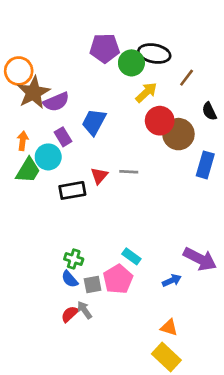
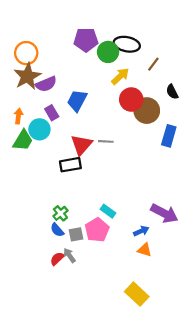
orange circle: (19, 71) -> (26, 53), moved
red triangle: (99, 176) -> (81, 145), size x1.5
black rectangle: (72, 190) -> (70, 165), moved
green cross: (74, 259) -> (60, 213), turned 32
orange triangle: (169, 327) -> (144, 250), moved

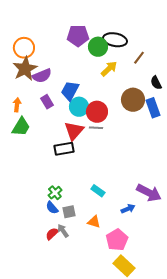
red circle: (131, 99) -> (97, 112), moved
cyan circle: (39, 129) -> (79, 107), moved
blue rectangle: (169, 136) -> (153, 108), moved, turned -36
pink pentagon: (97, 230) -> (117, 240), moved
orange triangle: (144, 250) -> (94, 222), moved

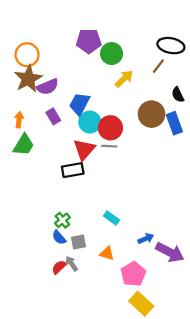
black ellipse: (115, 40) -> (171, 46), moved
purple arrow: (149, 193) -> (170, 252), moved

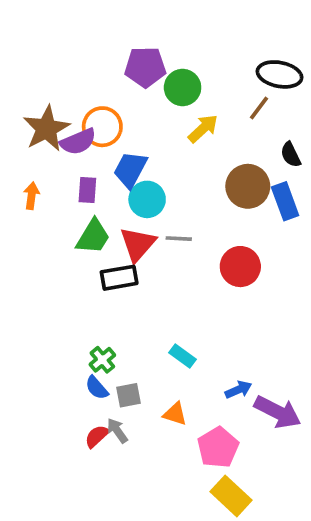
orange circle: (27, 55) -> (102, 127), moved
purple rectangle: (53, 116) -> (87, 190), turned 35
red circle: (110, 128) -> (240, 267), moved
green trapezoid: (24, 145) -> (93, 237), moved

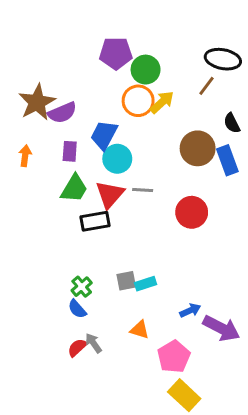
orange circle: (102, 127) -> (138, 101), moved
cyan rectangle: (183, 356) -> (146, 284), turned -54
gray square: (128, 395) -> (126, 281), moved

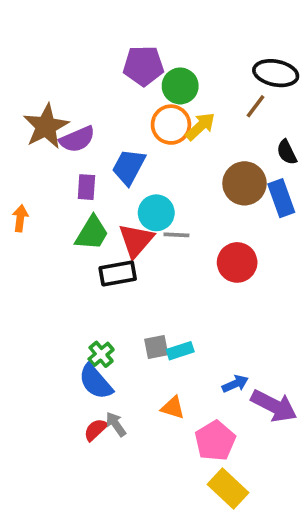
orange arrow: (25, 156) -> (20, 218), moved
cyan circle: (117, 159) -> (156, 213), moved
blue semicircle: (77, 309) -> (96, 382), size x1.5

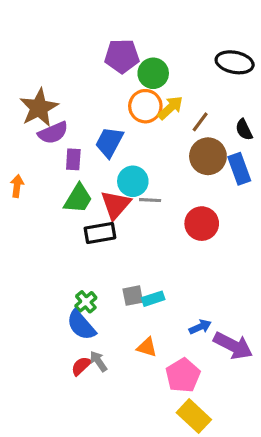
brown line: (256, 106) -> (200, 122), moved
purple semicircle: (77, 139) -> (53, 133), moved

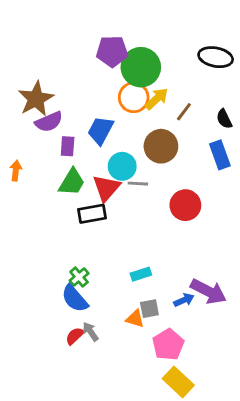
green circle: (153, 73) -> (141, 67), size x1.4
brown circle: (208, 156) -> (161, 146), moved
gray square: (133, 296) -> (149, 309), moved
purple arrow: (233, 346) -> (208, 291), moved

